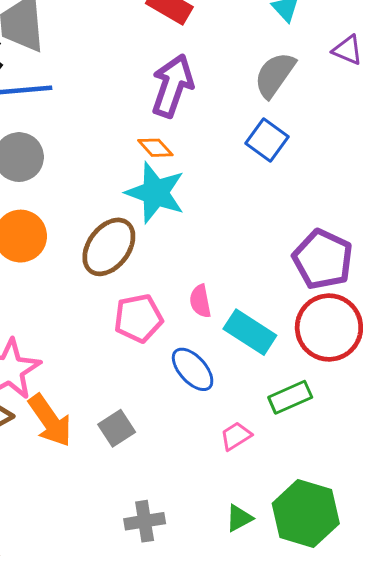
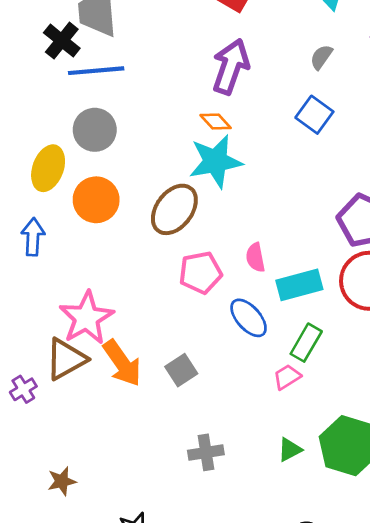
gray semicircle: (275, 75) -> (321, 57), size x0.6
cyan star: (155, 193) -> (216, 161), turned -30
cyan rectangle: (250, 332) -> (299, 285), turned -48
green rectangle: (290, 397) -> (306, 343), moved, turned -36

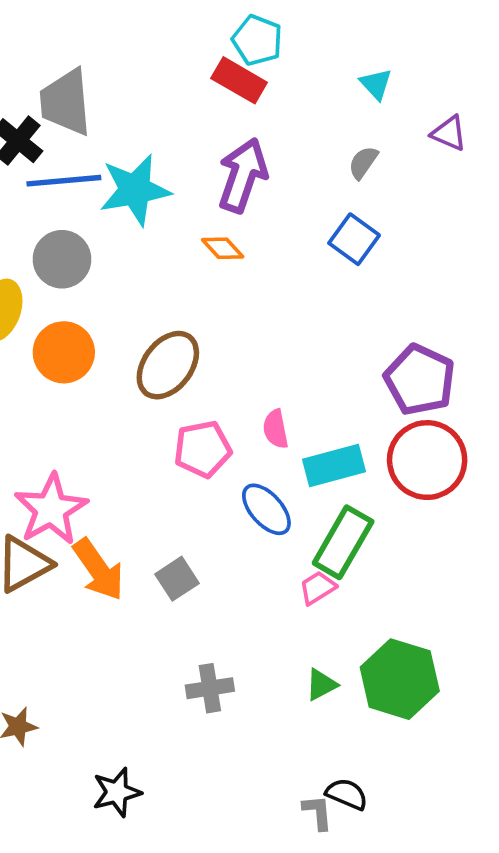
cyan star: (216, 161) -> (135, 190), moved
green rectangle: (306, 343) -> (343, 542), size x1.4

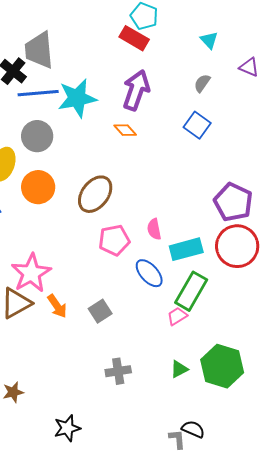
orange arrow: (98, 570) -> (57, 306), size x0.7

